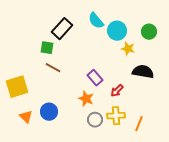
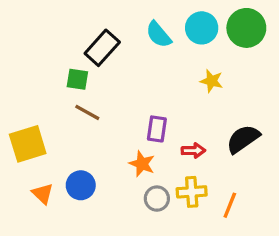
cyan circle: (117, 31) -> (202, 28), moved
green circle: (149, 32) -> (246, 28), moved, size x1.5
black semicircle: (143, 72) -> (243, 139), moved, turned -45
purple rectangle: (95, 78) -> (157, 129), turned 49
red arrow: (117, 91) -> (193, 150), turned -136

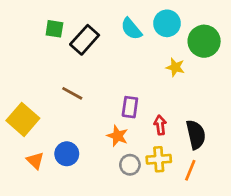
green circle: (246, 28) -> (204, 41), moved
green square: (77, 79) -> (54, 29), moved
black semicircle: (243, 139) -> (196, 135), moved, turned 112
yellow square: (28, 144) -> (23, 119), turned -32
red arrow: (193, 150) -> (160, 125), turned -96

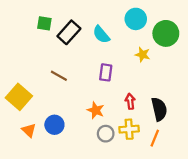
cyan semicircle: (131, 29) -> (101, 35), moved
purple rectangle: (130, 107) -> (106, 72), moved

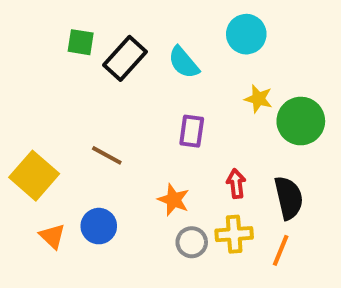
green circle: (166, 33) -> (301, 121), moved
brown line: (59, 76) -> (107, 155), moved

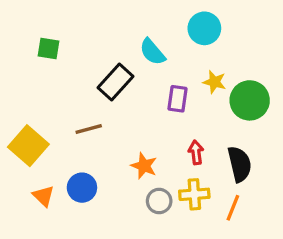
green square: (81, 42) -> (48, 48), moved
black rectangle: (125, 58) -> (116, 82), moved
purple rectangle: (192, 131) -> (178, 99), moved
brown line: (107, 155) -> (89, 129), turned -44

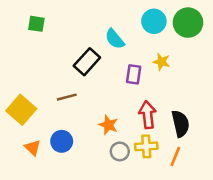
green square: (48, 48) -> (36, 24), moved
green circle: (250, 100) -> (188, 23), moved
red arrow: (196, 152) -> (148, 115), size x1.5

